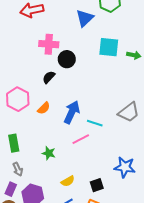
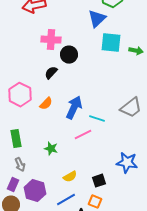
blue triangle: (85, 18) -> (97, 19), moved

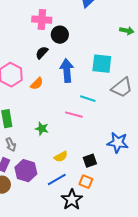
cyan square: (111, 43) -> (102, 64), moved
blue arrow: (74, 108) -> (67, 71), moved, turned -30
pink line: (83, 135) -> (74, 115), turned 42

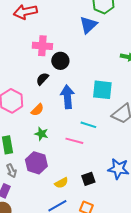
green star: (42, 129) -> (41, 134), moved
black square: (90, 161) -> (88, 179), moved
purple hexagon: (26, 171) -> (36, 163), moved

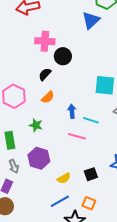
blue arrow: (67, 97) -> (72, 111), moved, size x0.6
orange semicircle: (37, 110) -> (48, 97), moved
green star: (41, 134) -> (36, 125), moved

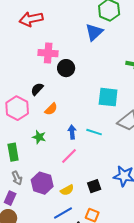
black semicircle: (45, 74) -> (37, 89), moved
blue arrow: (72, 111) -> (72, 132), moved
pink line: (77, 136) -> (69, 156), moved, turned -60
purple hexagon: (39, 158) -> (42, 183), moved

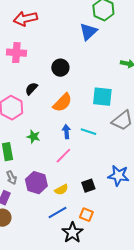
pink cross: (48, 53) -> (16, 53), moved
orange semicircle: (51, 109) -> (62, 103), moved, size x1.5

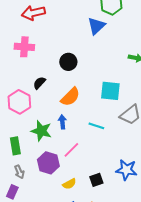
blue arrow: (66, 132) -> (62, 122), moved
green star: (33, 137) -> (41, 131), size x1.5
purple hexagon: (36, 183) -> (48, 163), moved

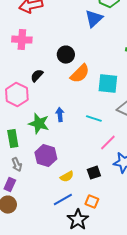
orange semicircle: (70, 97) -> (80, 74), moved
pink line: (71, 150) -> (108, 143), moved

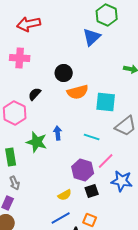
orange semicircle: (80, 74) -> (78, 92), turned 30
purple hexagon: (46, 156) -> (83, 170), moved

